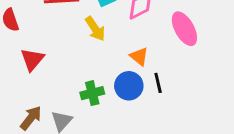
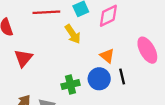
pink ellipse: (184, 29) -> (147, 50), moved

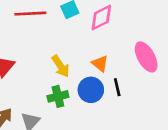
yellow arrow: (73, 34) -> (61, 66), moved

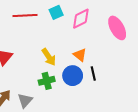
pink ellipse: (146, 57) -> (117, 28), moved

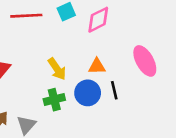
pink ellipse: (117, 28) -> (145, 61), moved
orange triangle: (80, 55) -> (97, 66), turned -40

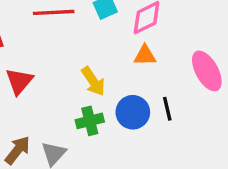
orange triangle: (97, 66) -> (145, 55), moved

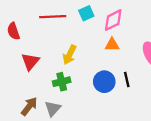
yellow arrow: (93, 81) -> (70, 55), moved, turned 60
green cross: (90, 121) -> (62, 82), moved

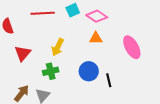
pink diamond: (113, 20) -> (97, 16), turned 60
black line: (127, 79) -> (109, 80), moved

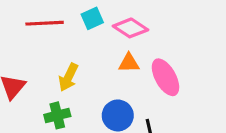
pink ellipse: (132, 47) -> (165, 77), moved

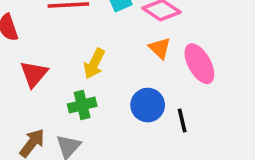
orange triangle: (129, 63) -> (160, 48), turned 45

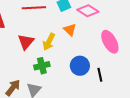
orange triangle: (160, 48) -> (70, 30), moved
red triangle: (34, 74) -> (26, 42), moved

